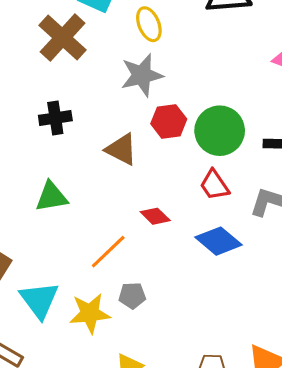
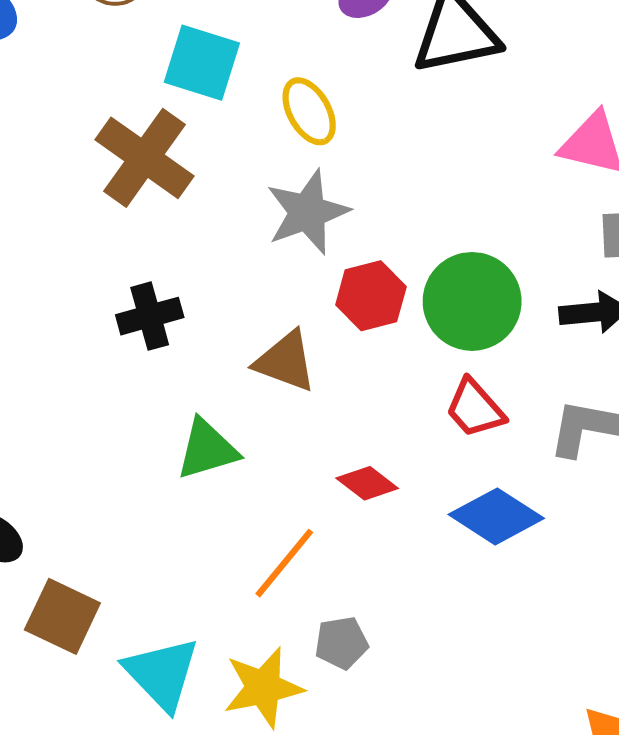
green triangle: (51, 197) -> (207, 449), moved

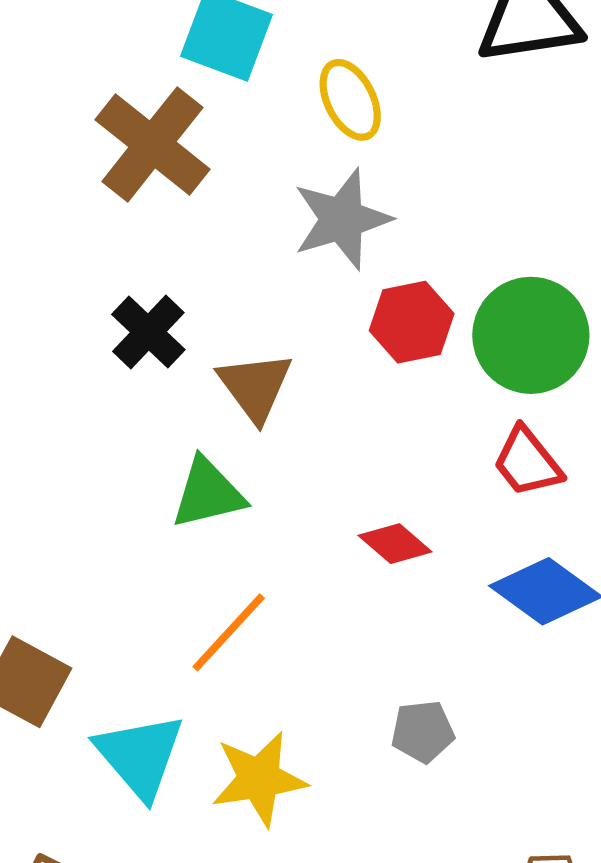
black cross: (150, 316) -> (148, 332), turned -34
brown triangle: (285, 361) -> (255, 387), moved, turned 30
orange line: (284, 563) -> (229, 632), moved
gray pentagon: (341, 643) -> (423, 731), moved

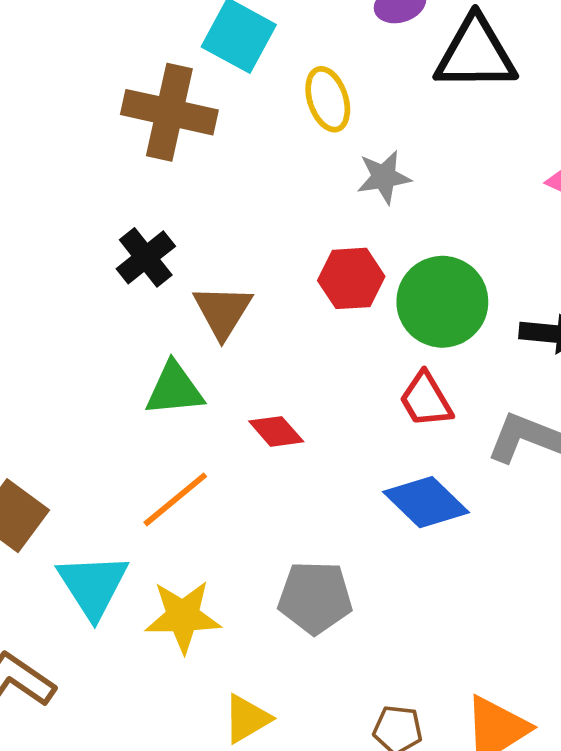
brown cross: (152, 144) -> (169, 112), turned -34
gray star: (342, 219) -> (384, 177), moved, size x0.7
red diamond: (395, 544) -> (276, 431), moved
gray pentagon: (423, 731) -> (315, 598), size x1.5

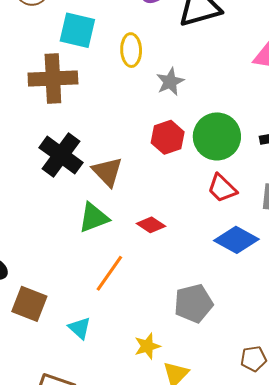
yellow ellipse: (328, 99) -> (131, 50), turned 32
black cross: (146, 257) -> (61, 155), size x1.4
cyan triangle: (93, 586) -> (80, 328), size x0.6
yellow star: (183, 616) -> (147, 346), moved, size x0.7

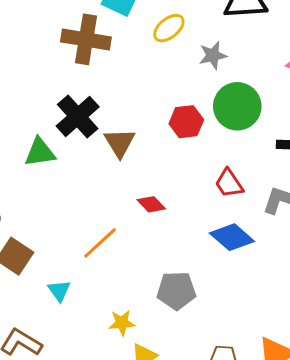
yellow ellipse: (131, 50) -> (169, 28), turned 40
gray star: (170, 82) -> (213, 55), moved
green circle: (217, 136) -> (237, 106), moved
green triangle: (94, 218) -> (40, 152), moved

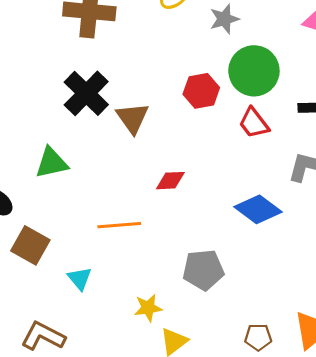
green triangle: (40, 152) -> (52, 163), moved
red trapezoid: (229, 183) -> (254, 123), moved
red diamond: (151, 204) -> (170, 181), turned -44
orange line: (100, 243) -> (119, 225), turned 42

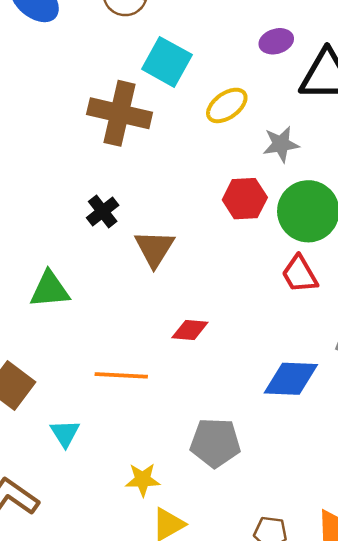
red hexagon: (201, 91) -> (245, 199), moved
black cross: (86, 93) -> (103, 211), size x0.6
blue diamond: (258, 209) -> (291, 379), turned -42

